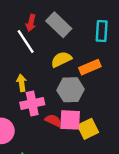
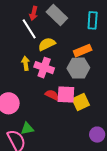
yellow semicircle: (61, 59) -> (47, 44), moved
gray hexagon: (71, 90) -> (78, 68), moved
pink cross: (32, 103) -> (44, 68), moved, turned 30

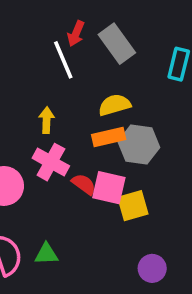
yellow semicircle: (47, 44) -> (114, 105), moved
orange rectangle: (83, 51) -> (109, 137), moved
pink cross: (44, 68) -> (51, 162), moved
green triangle: (27, 129) -> (46, 254), moved

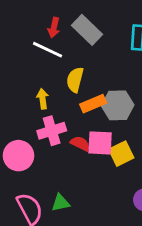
white line: (63, 60) -> (48, 50), turned -32
yellow semicircle: (114, 105) -> (75, 80), moved, turned -50
pink cross: (51, 162) -> (52, 131), turned -36

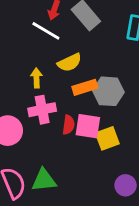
yellow semicircle: (75, 80) -> (70, 63), turned -135
red semicircle: (80, 144) -> (69, 125), turned 66
green triangle: (61, 203) -> (44, 180), size x1.4

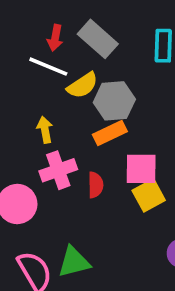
yellow semicircle: (70, 63) -> (83, 85), moved
gray hexagon: (108, 91) -> (114, 101), moved
pink square: (88, 126) -> (141, 169), moved

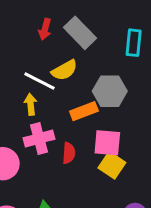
white line: (48, 67) -> (40, 81), moved
gray hexagon: (114, 101) -> (110, 91), moved
yellow square: (149, 195) -> (112, 165), turned -32

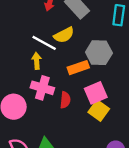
pink cross: (39, 138) -> (42, 88), turned 30
pink square: (107, 143) -> (96, 93), turned -30

